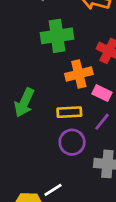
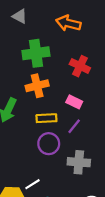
orange cross: (79, 74) -> (37, 86), moved

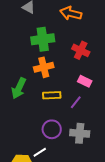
pink rectangle: (74, 102) -> (85, 81), moved
purple circle: (49, 144) -> (52, 129), moved

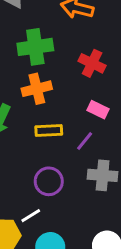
gray cross: (80, 133) -> (103, 175), moved

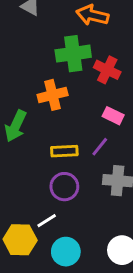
green cross: (35, 47) -> (73, 54), moved
yellow rectangle: (49, 131) -> (64, 151), moved

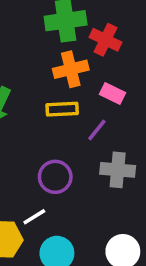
orange cross: (53, 95) -> (71, 69), moved
yellow rectangle: (64, 151) -> (62, 109), moved

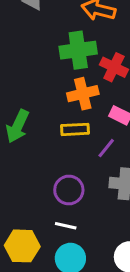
white line: (34, 217) -> (66, 226), moved, turned 45

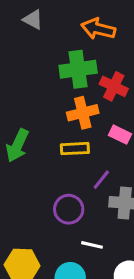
purple line: (106, 148) -> (101, 180), moved
white line: (66, 226) -> (92, 245), moved

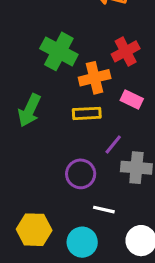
green cross: (78, 69) -> (59, 51), moved, turned 36
red cross: (114, 86) -> (126, 51), turned 36

